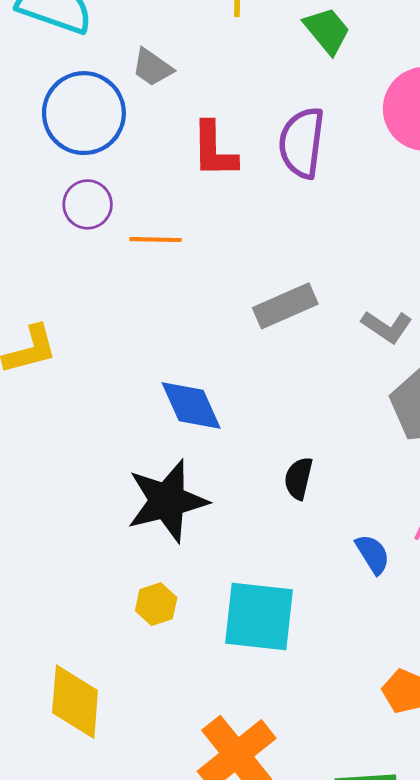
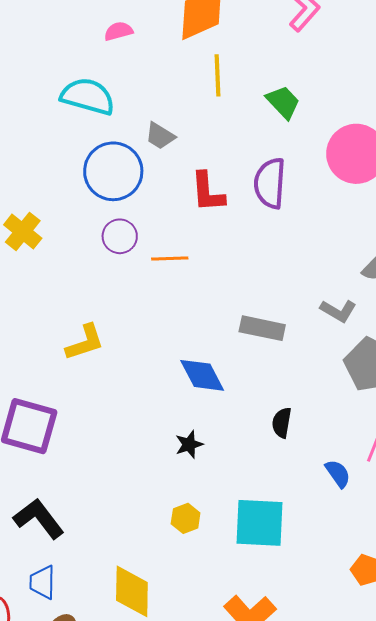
gray rectangle: (285, 306) -> (262, 328), moved, turned 39
black star: (167, 501) -> (189, 444), size x0.5

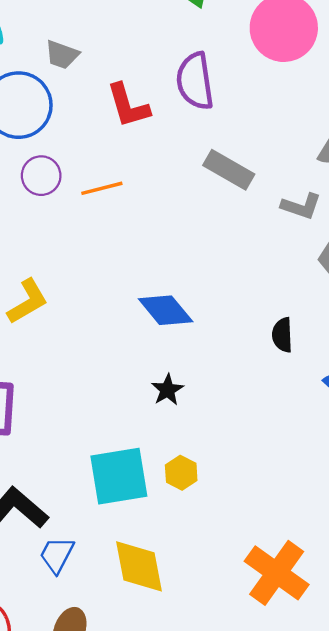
gray rectangle: (262, 328) -> (229, 170), moved, turned 30
black semicircle: (282, 423) -> (282, 335), moved
cyan square: (259, 523) -> (119, 476), moved
blue trapezoid: (42, 582) -> (57, 555), moved, turned 39

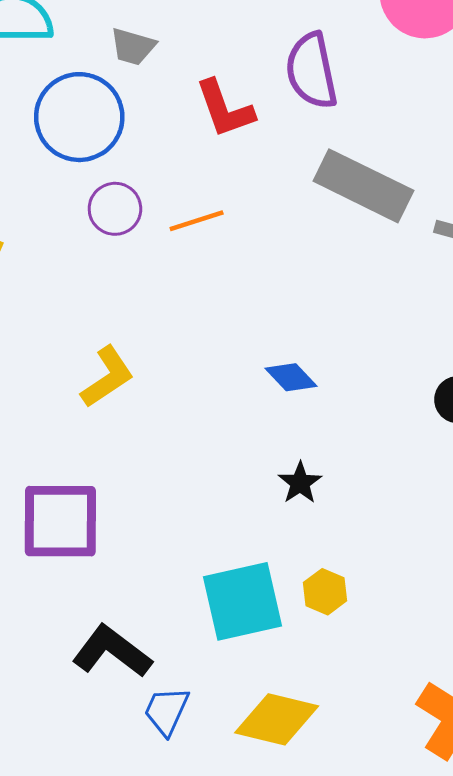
gray rectangle: (229, 170) -> (363, 186), size x1.4
blue diamond: (166, 310) -> (291, 377), size x0.7
yellow diamond: (139, 566) -> (277, 719), turned -62

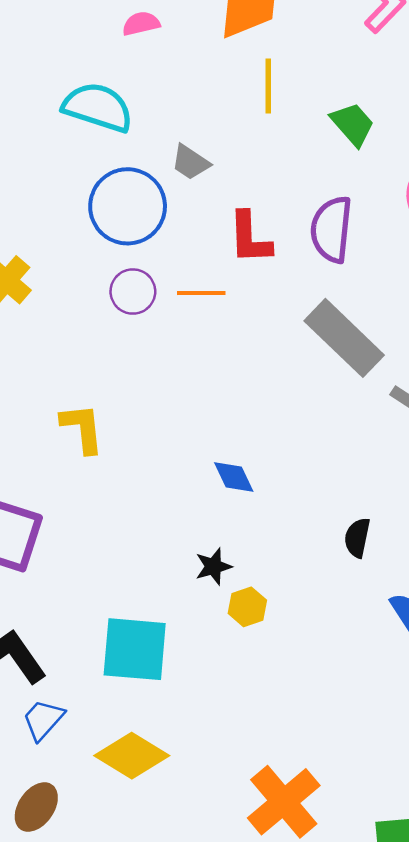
orange line: (197, 221) -> (201, 293), moved
yellow L-shape: (107, 377) -> (82, 428), turned -80
yellow hexagon: (325, 592) -> (247, 607), moved

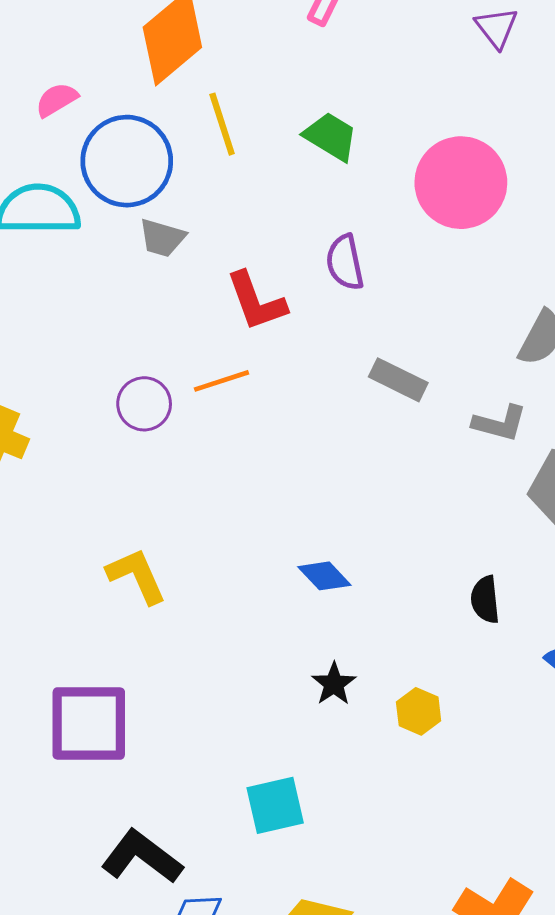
blue circle: (128, 206) -> (127, 161), moved
purple semicircle: (331, 229) -> (345, 262), size x0.7
gray rectangle: (344, 338) -> (398, 380), size x0.6
yellow hexagon: (247, 607) -> (419, 711), moved
cyan square: (135, 649) -> (275, 805), size x0.7

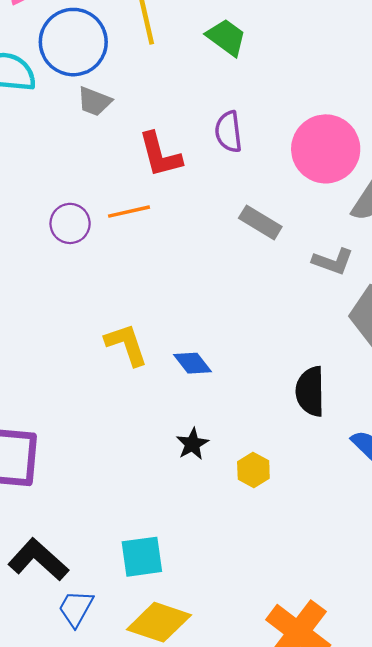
pink circle: (461, 183) -> (326, 149), moved
yellow L-shape: (137, 576) -> (126, 345), moved
black semicircle: (485, 600) -> (310, 391), size x1.4
cyan square: (275, 805) -> (142, 557), moved

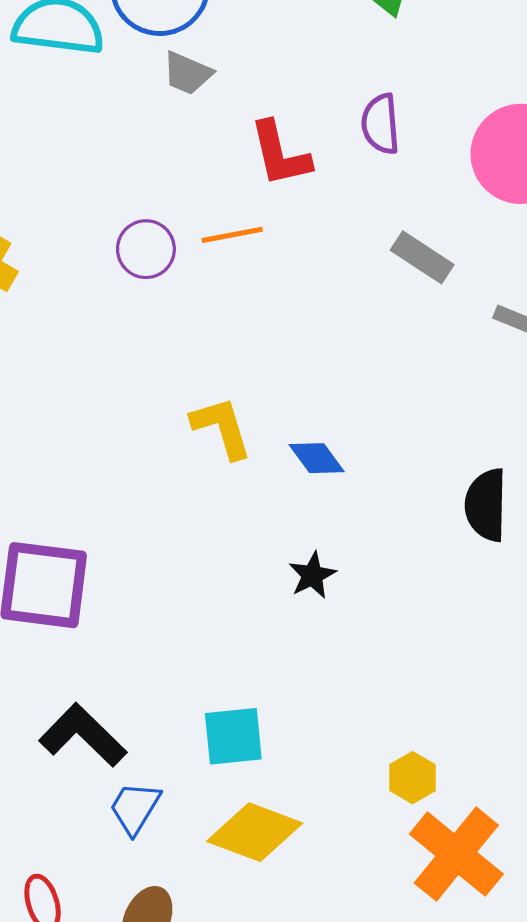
yellow hexagon: (253, 470) -> (412, 778), moved

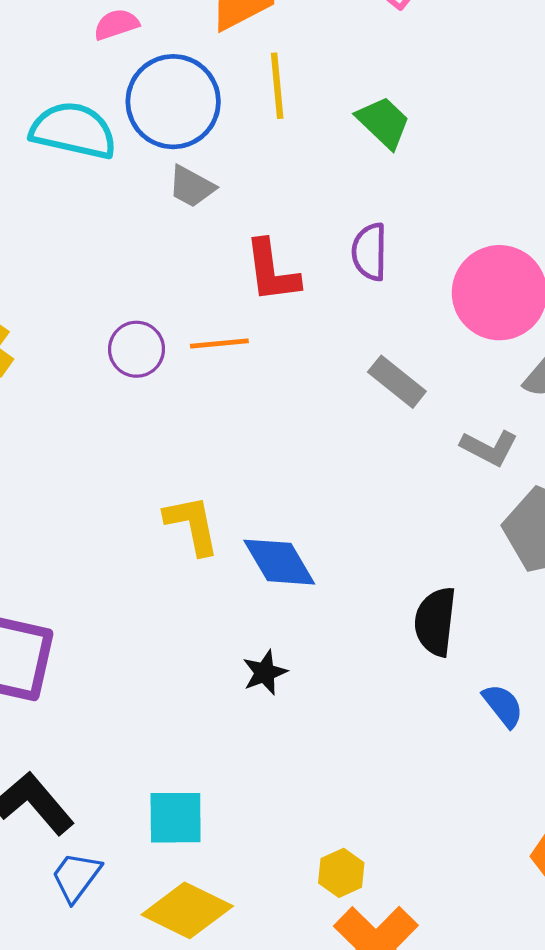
blue diamond: (317, 458) -> (279, 562), size x1.4

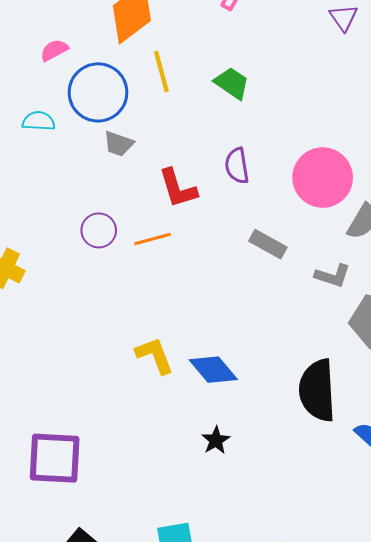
cyan semicircle: (73, 130) -> (39, 121), size x0.6
purple circle: (137, 349) -> (99, 230), moved
black semicircle: (435, 622) -> (317, 390), size x1.4

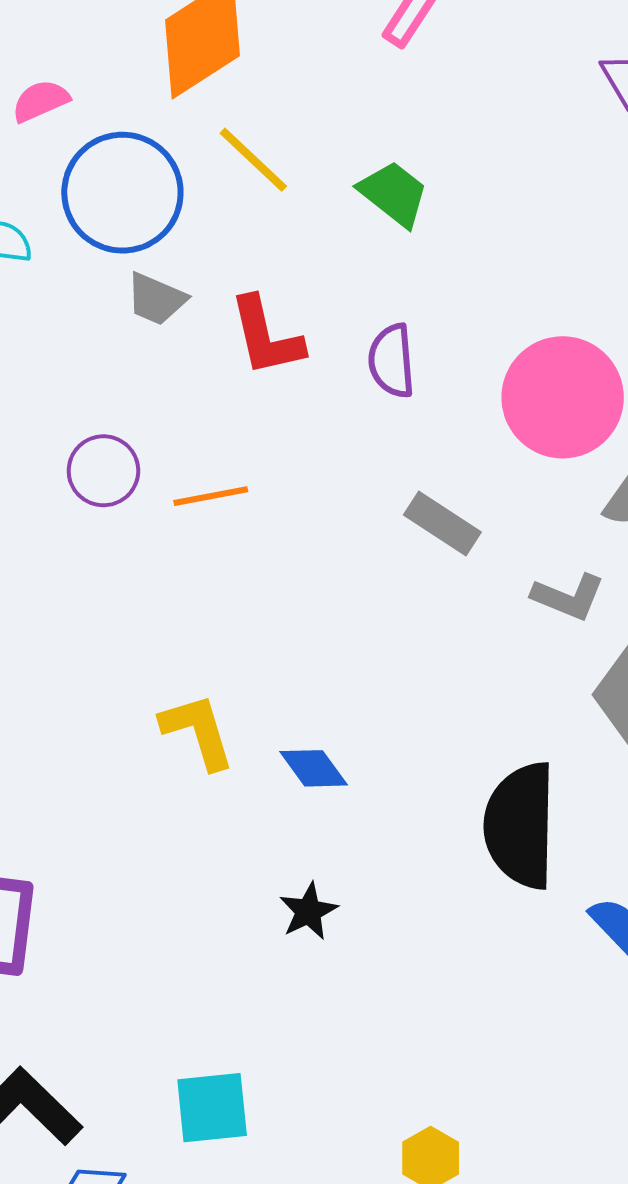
yellow line: (161, 71) -> (253, 160), turned -36
red L-shape: (178, 188) -> (266, 336), moved
blue diamond: (213, 370) -> (314, 768), size x0.7

